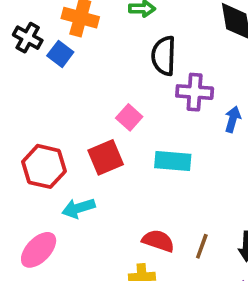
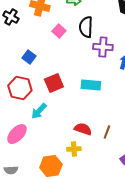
blue square: (60, 54) -> (29, 57), moved
pink square: (129, 117) -> (59, 31), moved
cyan arrow: (78, 208) -> (39, 111), turned -30

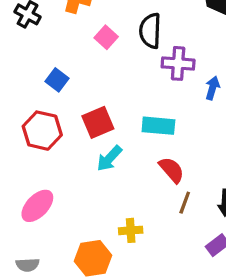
cyan arrow: (39, 111) -> (109, 158), moved
red semicircle: (83, 129) -> (172, 170), moved, turned 30

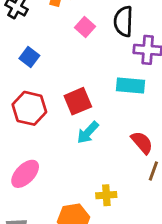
blue square: (57, 80) -> (29, 57), moved
cyan rectangle: (158, 126) -> (131, 85), moved

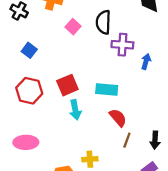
cyan rectangle: (131, 85) -> (107, 90), moved
cyan arrow: (88, 133) -> (75, 110), turned -54
pink ellipse: (25, 174) -> (26, 142), turned 45

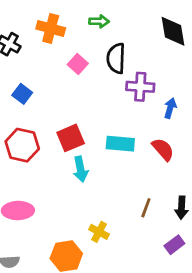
red semicircle: (118, 118) -> (163, 149), moved
yellow cross: (90, 159) -> (99, 232), turned 32

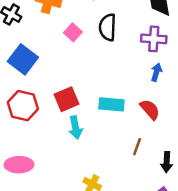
purple cross: (140, 87) -> (154, 39), moved
blue square: (22, 94) -> (23, 59), size x1.6
brown line: (146, 208) -> (137, 147), moved

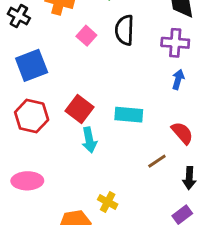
blue square: (23, 59) -> (32, 65), turned 32
red square: (66, 99) -> (79, 109), turned -30
red semicircle: (150, 109) -> (182, 133), moved
brown line: (137, 147) -> (157, 161), turned 36

